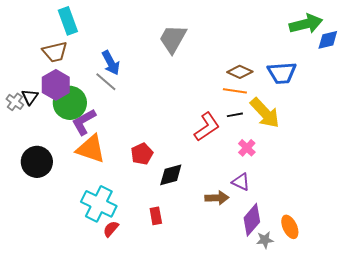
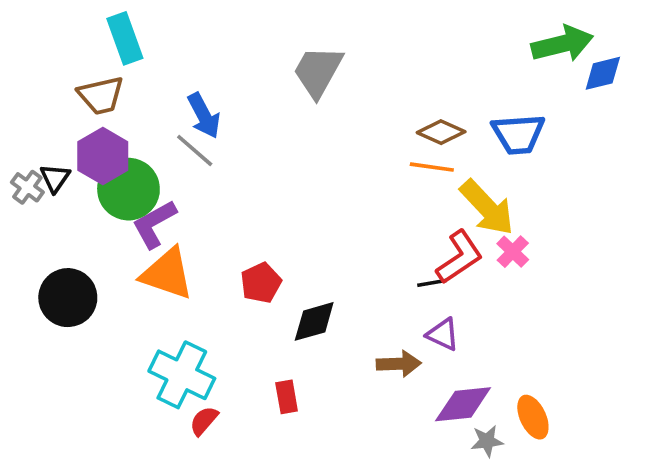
black line: (235, 115) -> (432, 283), moved
red L-shape: (207, 127) -> (459, 257), moved
pink cross: (247, 148) -> (513, 252), moved
purple diamond: (252, 220) -> (463, 404), turned 44

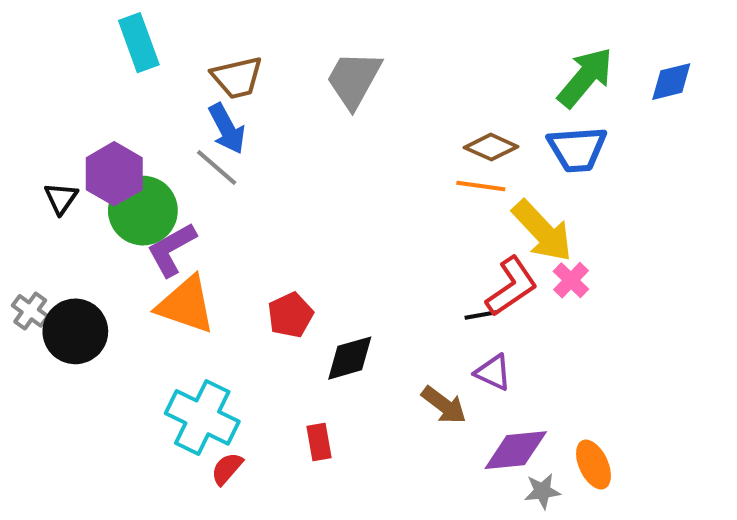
green arrow: (562, 44) -> (585, 77), moved, turned -36
brown trapezoid: (101, 95) -> (237, 77), moved
gray cross: (27, 187) -> (30, 311), moved
brown arrow: (399, 364) -> (444, 405), turned 39

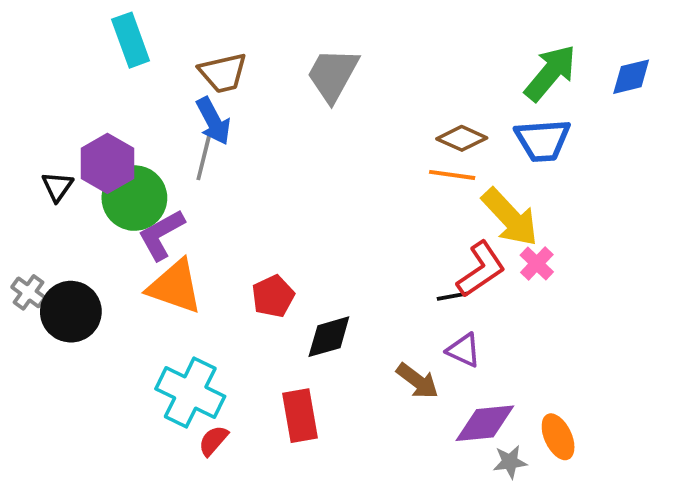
gray line: (217, 168) -> (204, 158), turned 63
red rectangle: (319, 442) -> (300, 416), size x1.5

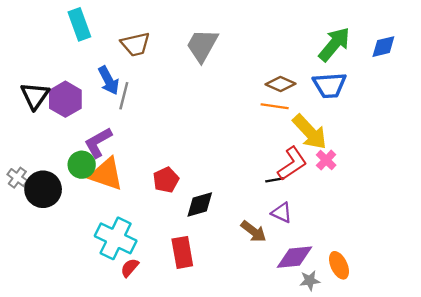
blue arrow: (213, 121) -> (109, 80), moved
black triangle: (57, 186) -> (35, 96), moved, size x1.5
green circle: (134, 198) -> (82, 165), moved, size x0.7

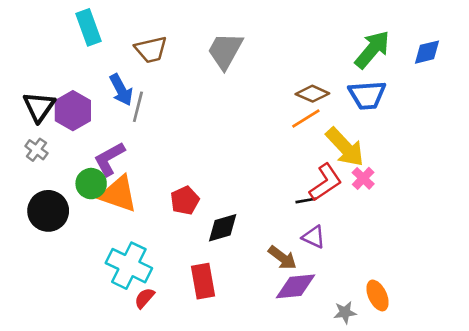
orange line: (275, 106) -> (306, 118), turned -40
gray cross: (17, 178) -> (36, 150), moved
purple diamond: (295, 257) -> (295, 286), moved

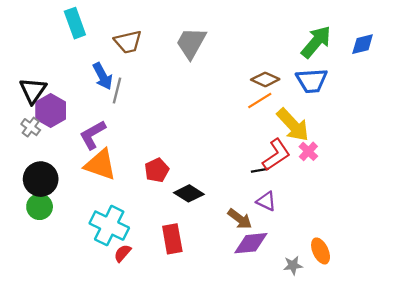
purple hexagon: (73, 111) -> (51, 110), moved
green circle: (91, 184) -> (40, 207), moved
black diamond: (223, 228) -> (189, 193), turned 48

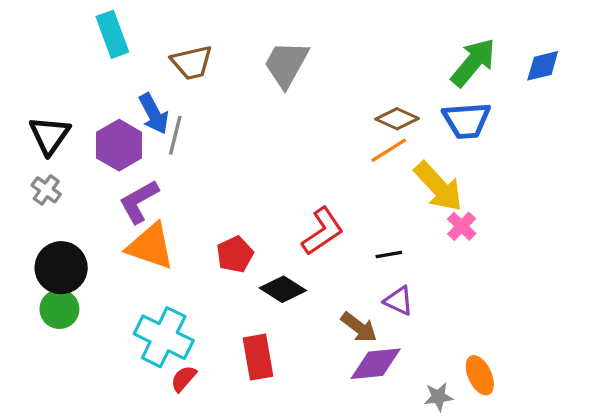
purple hexagon: (51, 110) -> (119, 145), moved
red L-shape: (276, 155) -> (323, 231), moved

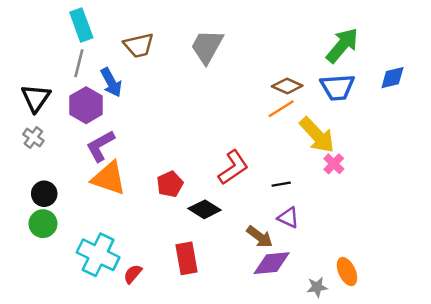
blue diamond: (543, 66) -> (392, 78), moved
gray line: (175, 135) -> (79, 63), moved
black circle: (61, 268) -> (44, 194), size x0.7
cyan cross: (164, 337) -> (98, 255), moved

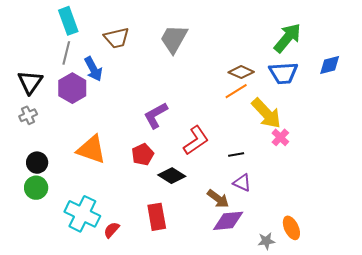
gray cross: (33, 137) -> (28, 115), turned 30
purple L-shape: (100, 146) -> (156, 115), moved

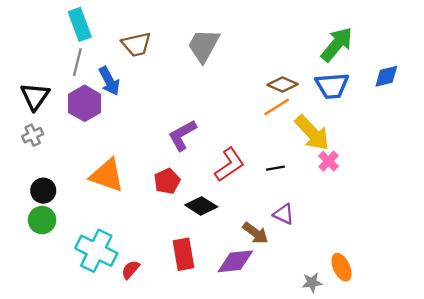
black line: (236, 155) -> (275, 168), moved
purple diamond: (228, 221) -> (235, 261), moved

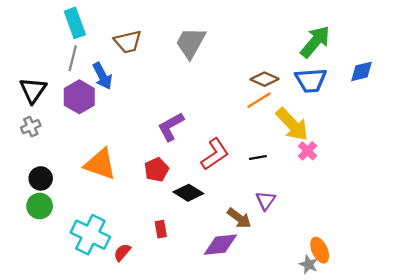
purple triangle: (284, 214) -> (266, 200), turned 40
red rectangle: (184, 254) -> (161, 229), moved, size x0.6
gray star: (312, 283) -> (309, 264), moved, turned 30

